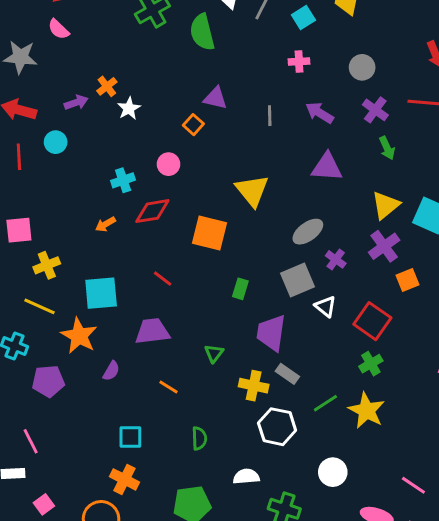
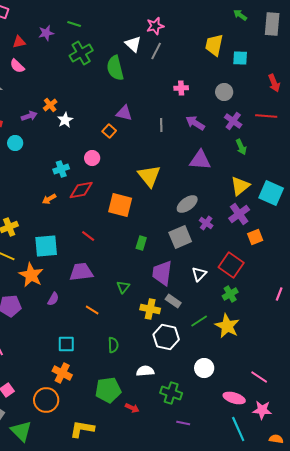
cyan square: (303, 17) -> (240, 58), moved, turned 35
white triangle: (325, 306) -> (199, 274), moved, turned 35

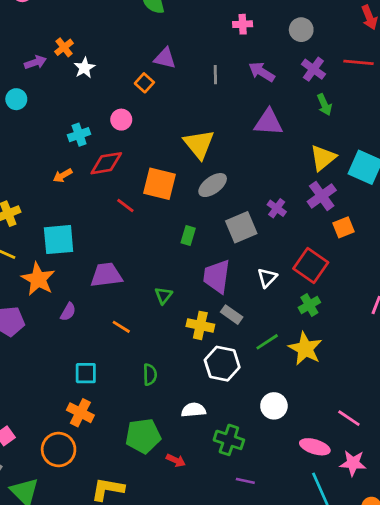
gray ellipse: (187, 204) -> (213, 185), moved
red line: (88, 236) -> (125, 205), moved

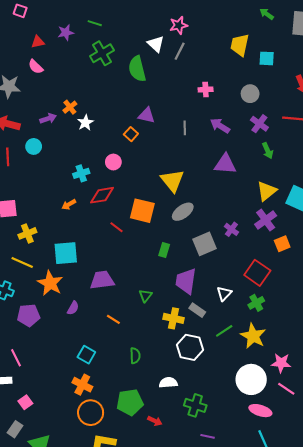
white triangle: (267, 278) -> (224, 294), moved
cyan square: (86, 373) -> (86, 355), turned 30
white circle: (274, 406) -> (251, 379), moved, size x1.5
orange circle: (59, 449) -> (91, 413), moved
pink star: (353, 463) -> (281, 363), moved

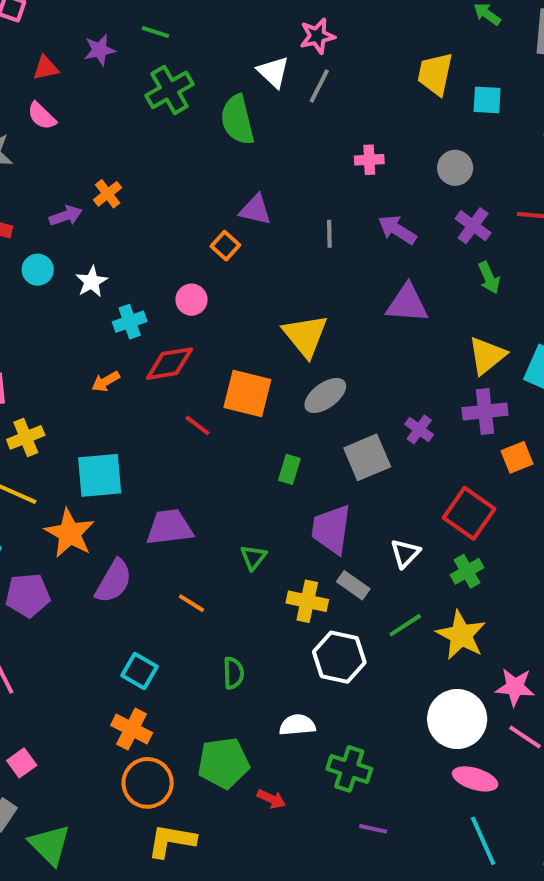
white star: (85, 123) -> (92, 282), moved
purple cross: (266, 220) -> (485, 411), turned 30
purple semicircle: (73, 308) -> (114, 581), size x1.6

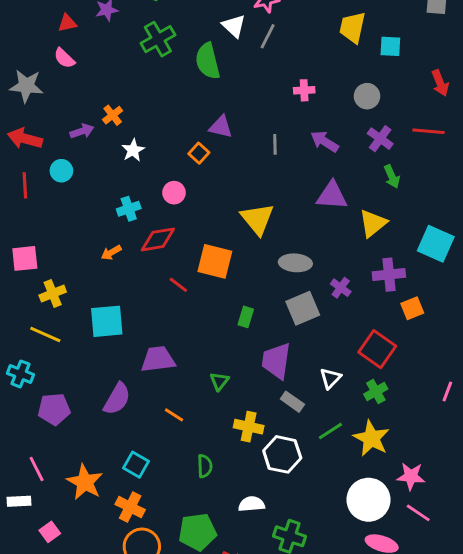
white star: (92, 282) -> (133, 150), moved
yellow triangle: (487, 356) -> (373, 223), moved
gray ellipse: (325, 395) -> (295, 263), moved, turned 40
orange star: (70, 533) -> (85, 482), moved
yellow cross: (307, 601) -> (249, 427), moved

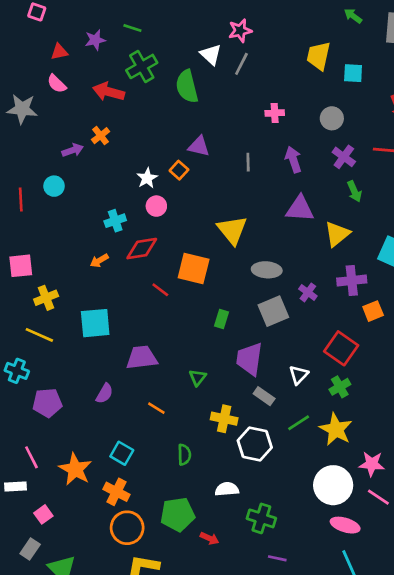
red arrow: (25, 139) -> (109, 92), moved
purple arrow: (325, 141) -> (293, 160), turned 40
white star: (133, 150) -> (147, 178), moved
purple semicircle: (117, 399) -> (105, 393), size x0.7

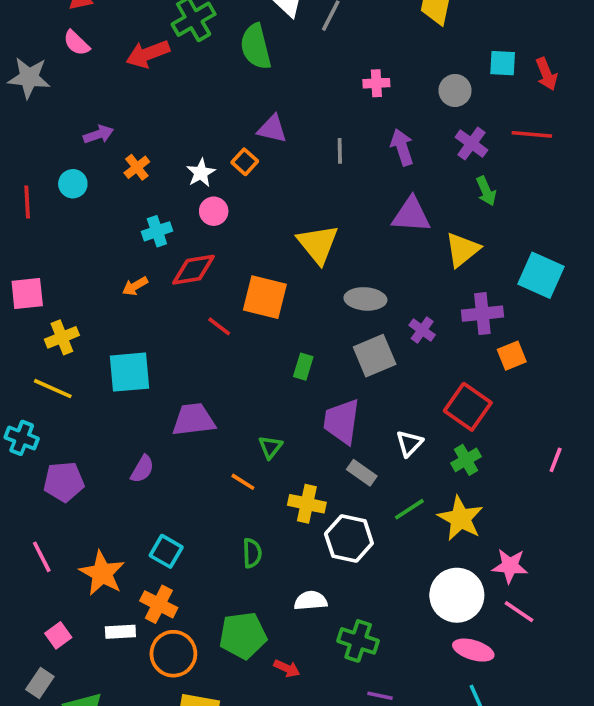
cyan square: (353, 73) -> (503, 63), moved
red arrow: (109, 92) -> (148, 54), turned -36
orange cross: (101, 136) -> (137, 167), moved
orange line: (156, 408) -> (243, 482), moved
white rectangle: (15, 487) -> (120, 632), moved

